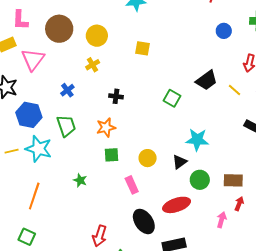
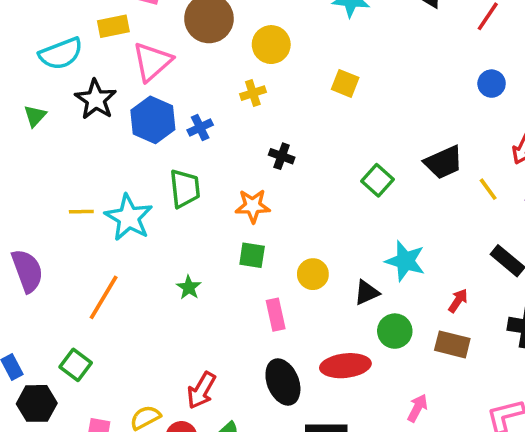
blue hexagon: (29, 115) -> (153, 120), moved
red arrow: (239, 204) -> (458, 301), moved

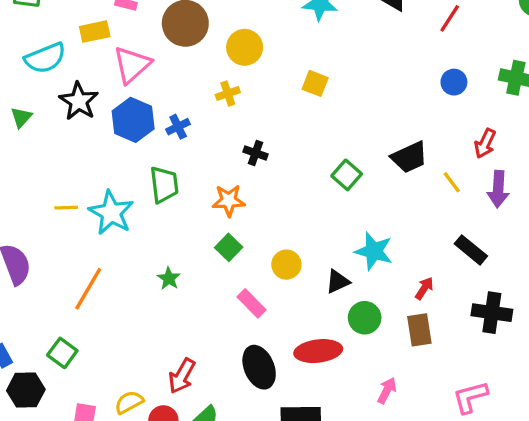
green square: (252, 255) -> (229, 247), turned 36
pink rectangle: (276, 315) -> (251, 303), turned -32
brown rectangle: (452, 344) -> (419, 330), turned 68

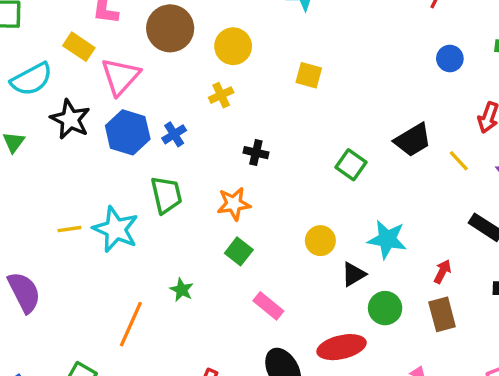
yellow rectangle: (95, 32) -> (79, 47), turned 52
yellow circle: (286, 265) -> (320, 241), moved
orange line: (88, 289) -> (131, 324), moved

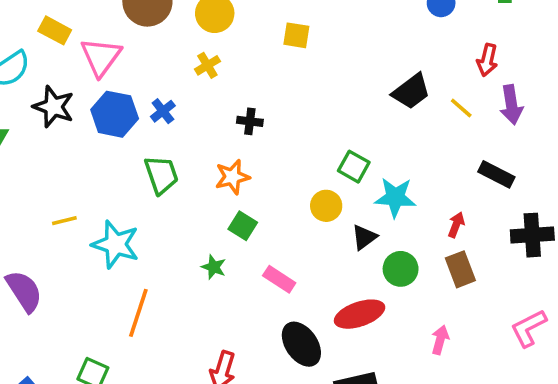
green square: (351, 165) -> (354, 167), moved
cyan star: (116, 229) -> (116, 244), moved
green star: (182, 290) -> (214, 267), moved

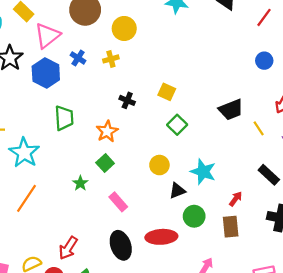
yellow square: (296, 35) -> (167, 92), moved
blue cross: (163, 111) -> (78, 58), moved, turned -35
green square: (354, 167) -> (177, 125), moved
orange star: (232, 177) -> (107, 131), turned -30

